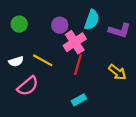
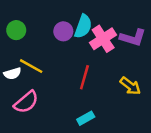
cyan semicircle: (92, 20) -> (83, 26), moved
pink cross: (75, 42) -> (103, 39), moved
yellow line: (43, 60) -> (31, 66), moved

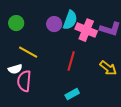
pink cross: (103, 39) -> (86, 30), turned -35
white semicircle: (12, 74) -> (15, 69), moved
pink semicircle: (26, 102) -> (24, 81), turned 135

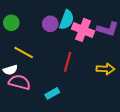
yellow arrow: (108, 68) -> (106, 69), turned -36
pink semicircle: (24, 81) -> (20, 82), turned 100
cyan rectangle: (72, 94) -> (52, 93), moved

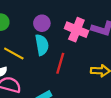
cyan semicircle: (67, 20) -> (42, 45), moved, turned -30

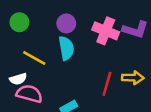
red line: (60, 63) -> (107, 84), moved

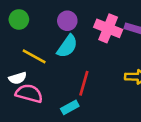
cyan semicircle: (66, 48) -> (67, 46), turned 45
red line: (107, 84) -> (84, 83), moved

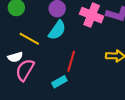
pink semicircle: (29, 93) -> (25, 70), turned -75

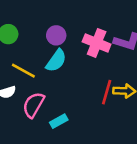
red line: (71, 61) -> (107, 92), moved
pink semicircle: (25, 70) -> (33, 105), moved

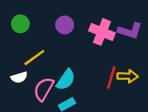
cyan semicircle: (56, 61) -> (66, 80), moved
yellow line: (23, 71) -> (34, 58), turned -65

